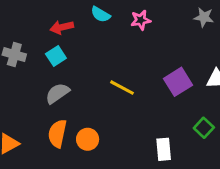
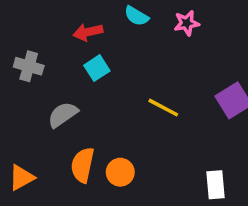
cyan square: (56, 56) -> (97, 68), moved
gray semicircle: (57, 93) -> (63, 115), moved

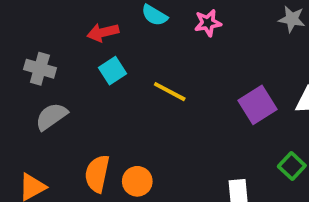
yellow line: (163, 108) -> (170, 92), moved
gray semicircle: (63, 115) -> (51, 116), moved

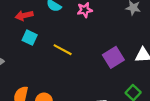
cyan square: (112, 71) -> (30, 38), turned -32

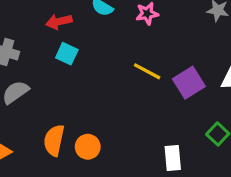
yellow line: (63, 50) -> (147, 71), moved

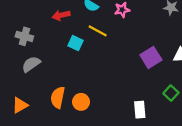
cyan square: (67, 54) -> (75, 43), moved
yellow line: (147, 71) -> (98, 31), moved

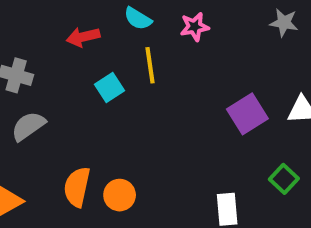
yellow line: (98, 31) -> (150, 65), turned 54
cyan square: (75, 43) -> (109, 88), turned 32

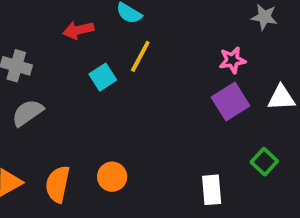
pink star: (195, 27) -> (232, 60), moved
yellow line: (150, 65) -> (140, 56), turned 36
orange semicircle: (77, 187) -> (58, 184), moved

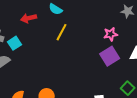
cyan square: (103, 77) -> (15, 43), moved

